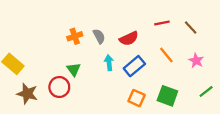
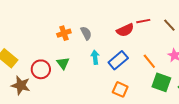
red semicircle: (129, 38) -> (125, 30), moved
orange line: (166, 55) -> (149, 61), moved
red circle: (59, 87) -> (41, 69), moved
green square: (167, 96) -> (161, 82), moved

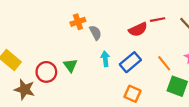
orange cross: (64, 33) -> (78, 22), moved

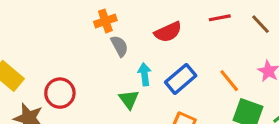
red semicircle: (138, 29) -> (168, 32), moved
gray semicircle: (95, 33) -> (119, 46), moved
green triangle: (70, 65) -> (129, 99), moved

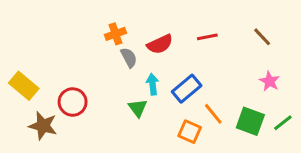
red line: (220, 18) -> (207, 37), moved
red semicircle: (168, 32) -> (160, 44), moved
orange line: (229, 81) -> (213, 114), moved

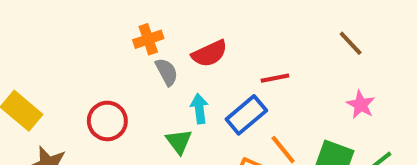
red line: (207, 37) -> (275, 78), moved
red circle: (73, 102) -> (107, 121), moved

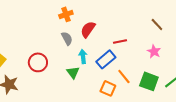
orange cross: (148, 39) -> (66, 14), moved
red semicircle: (210, 54) -> (88, 29), turned 150
pink star: (361, 105) -> (154, 51), moved

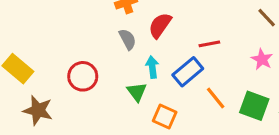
orange square: (108, 88) -> (165, 116), moved

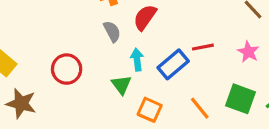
red line: (209, 44) -> (203, 47), moved
orange line: (216, 98) -> (200, 108), moved

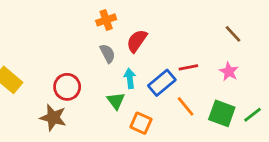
brown star: (21, 104) -> (53, 118), moved
orange line: (200, 108) -> (186, 106), moved

